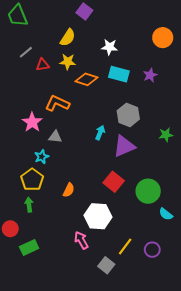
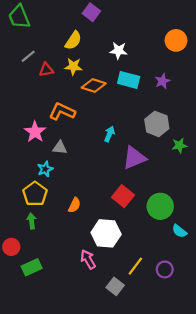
gray hexagon: (128, 115) -> (157, 124), moved
cyan arrow: (100, 133) -> (109, 134), moved

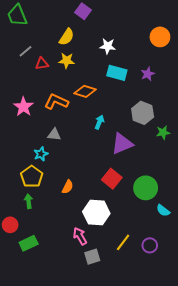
orange diamond: (94, 86) -> (85, 91), moved
pink star: (35, 132) -> (23, 107), moved
gray square: (115, 286) -> (92, 257), moved, turned 35

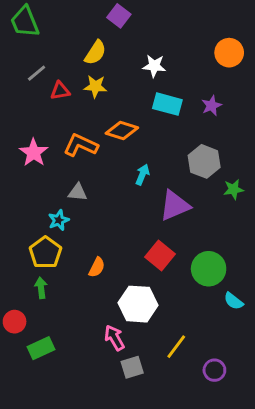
purple circle: (150, 245) -> (214, 370), moved

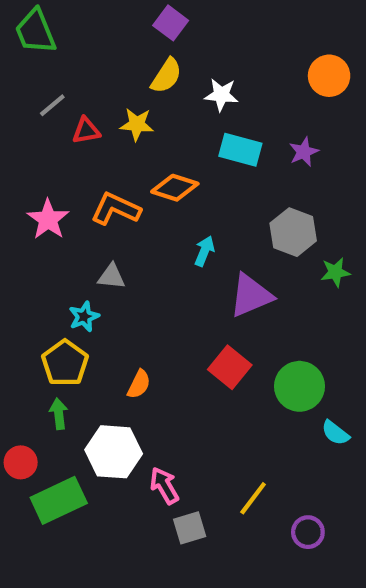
yellow semicircle: (95, 53) -> (166, 76), moved
white hexagon: (138, 304) -> (114, 452), moved
green rectangle: (41, 348) -> (59, 500), size x1.4

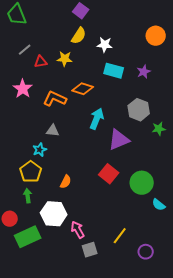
pink star: (48, 219) -> (23, 89), moved
cyan arrow: (204, 251) -> (97, 119), size x1.5

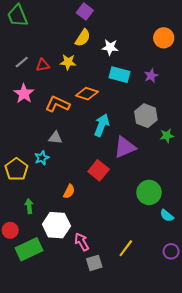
gray line: (25, 50) -> (22, 62), moved
yellow pentagon: (31, 172) -> (16, 169), moved
red square: (109, 174) -> (99, 170), moved
purple circle: (146, 252) -> (171, 251), moved

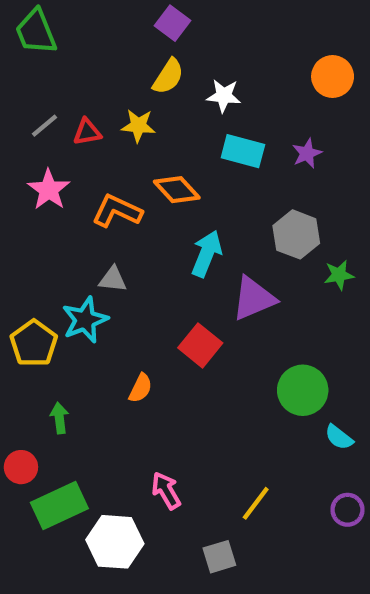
orange diamond: (87, 94) -> (177, 190), turned 30
cyan star: (42, 158) -> (85, 320), size x1.5
white hexagon: (56, 225) -> (115, 542), moved
gray square: (94, 263) -> (219, 557), moved

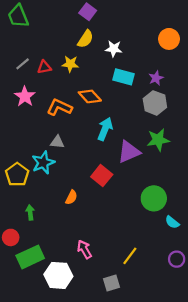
gray hexagon: (296, 234) -> (155, 103), moved
green star: (339, 275) -> (158, 140), moved, size x1.5

